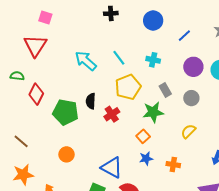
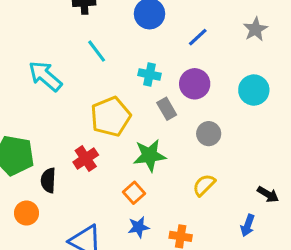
cyan line: (119, 58) -> (97, 51), moved
purple circle: (193, 67) -> (195, 84), moved
gray rectangle: (165, 90) -> (167, 109), moved
black semicircle: (91, 101) -> (48, 180), moved
orange circle: (67, 154) -> (26, 213), moved

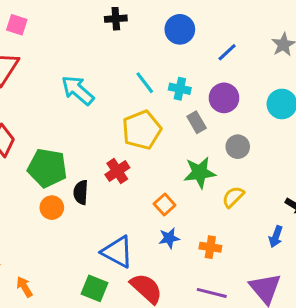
cyan line: (97, 51) -> (145, 83), moved
green star: (150, 155) -> (200, 173), moved
orange circle: (26, 213) -> (52, 208), moved

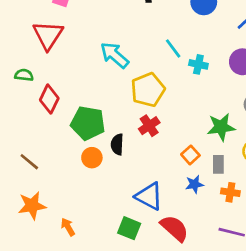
cyan cross: (180, 89) -> (198, 64), moved
gray rectangle: (197, 122) -> (218, 164), moved, turned 30
yellow pentagon: (142, 130) -> (148, 90), moved

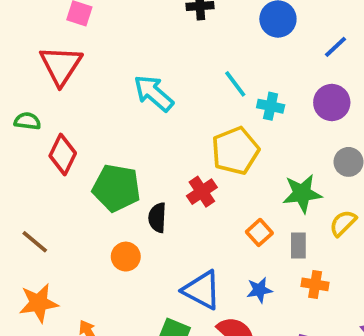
yellow pentagon: (148, 90) -> (235, 151), moved
orange circle: (92, 158) -> (126, 257), moved
blue star: (194, 184) -> (259, 290), moved

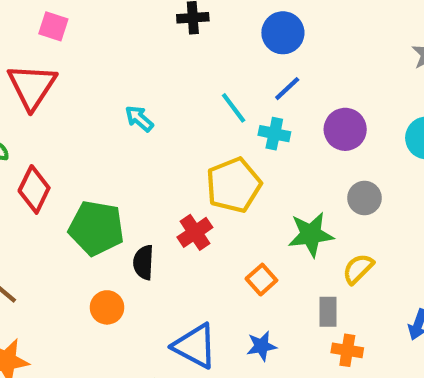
blue line: (335, 47) -> (287, 89), moved
cyan arrow: (154, 93) -> (139, 119), size x0.6
gray rectangle: (298, 245) -> (328, 312), moved
orange cross: (315, 284) -> (347, 350), moved

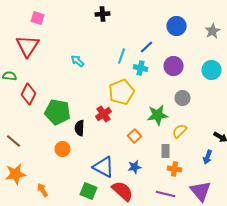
blue circle: (283, 33) -> (176, 26), moved
cyan line: (234, 108) -> (122, 56), turned 56

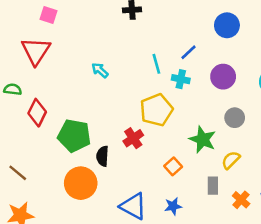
cyan line: (122, 56) -> (156, 64), turned -35
green star: (158, 115) -> (203, 139), turned 30
orange circle: (62, 149) -> (81, 183), size x1.6
orange cross: (174, 169) -> (241, 200), moved, turned 32

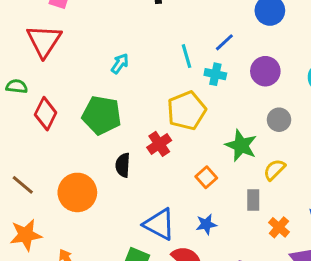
cyan arrow: (100, 70) -> (120, 64), turned 84
green pentagon: (74, 136) -> (102, 115), moved
orange circle: (81, 183) -> (77, 192), moved
orange cross: (241, 200) -> (279, 227), moved

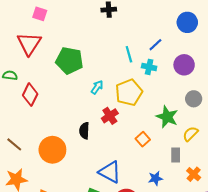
cyan arrow: (120, 64) -> (97, 87), moved
green pentagon: (102, 115) -> (69, 61), moved
blue star: (206, 224) -> (155, 178), moved

